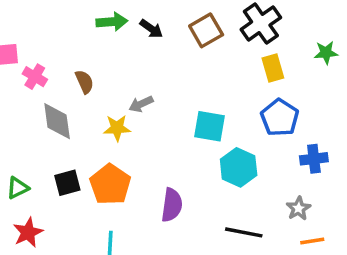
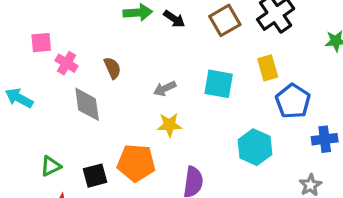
yellow rectangle: (273, 68) -> (268, 68), moved
cyan square: (209, 126) -> (219, 84), moved
yellow star: (117, 128) -> (169, 125), moved
black square: (67, 183) -> (95, 176), moved
orange pentagon: (110, 184) -> (136, 163), turned -30

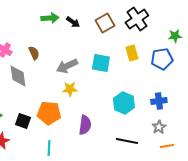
gray arrow: (165, 89) -> (67, 66), size x1.5
blue pentagon: (293, 101) -> (162, 59), moved, turned 30
blue cross: (325, 139) -> (159, 101), moved
black square: (95, 176) -> (23, 121), turned 35

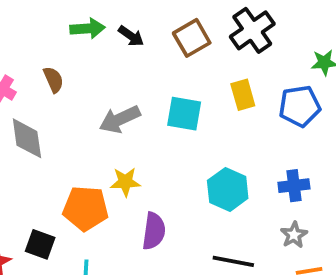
brown semicircle: (34, 53) -> (53, 80), moved
yellow star: (70, 89) -> (125, 182), moved
black square: (23, 121) -> (40, 244), moved

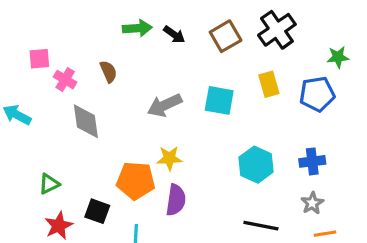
purple semicircle: (154, 231) -> (176, 200), moved

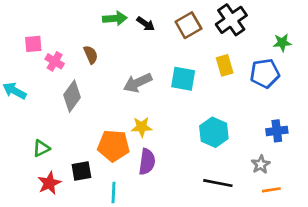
gray diamond: (86, 121) -> (72, 96), turned 44
blue cross: (312, 161) -> (277, 131), moved
black square: (97, 211) -> (81, 171), turned -30

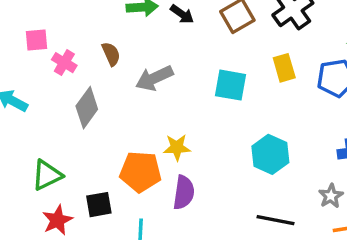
gray arrow: (138, 83) -> (154, 78), moved
green triangle: (41, 148) -> (47, 175), size x1.4

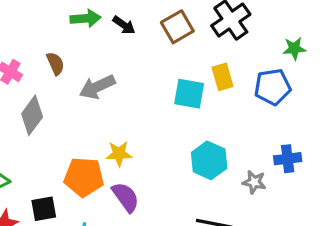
cyan square: (230, 85) -> (189, 94), moved
purple semicircle: (184, 192) -> (126, 197), turned -44
gray star: (331, 196) -> (254, 182), moved, turned -30

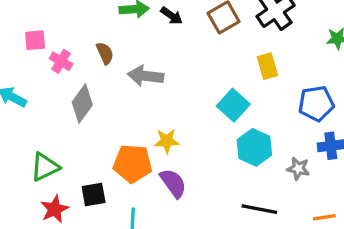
gray arrow: (97, 87) -> (146, 76), turned 32
blue pentagon: (273, 87) -> (316, 104), moved
cyan square: (189, 94) -> (233, 105), moved, turned 32

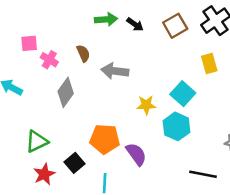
yellow star: (167, 141) -> (146, 105), moved
cyan hexagon: (254, 147) -> (176, 126), moved
black square: (94, 195) -> (74, 163), turned -30

